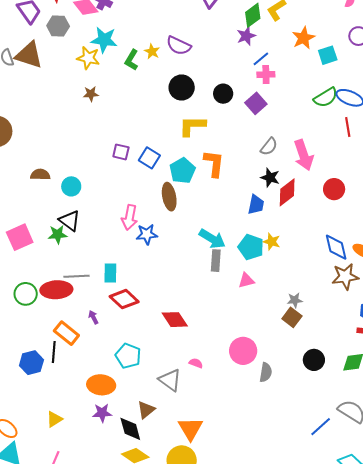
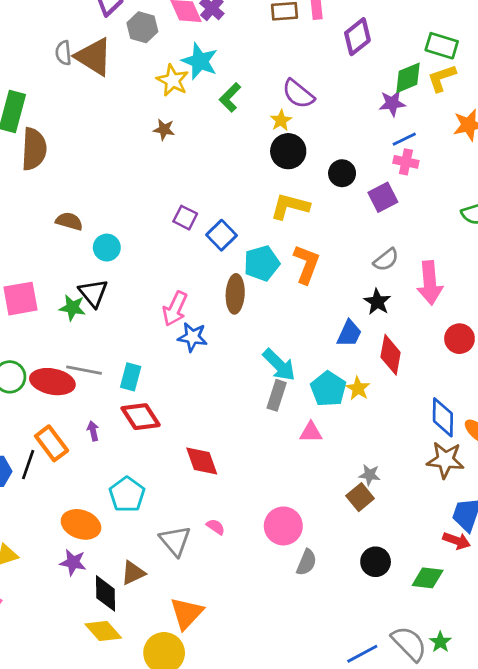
yellow star: (152, 51) -> (281, 120), moved
red diamond: (287, 192) -> (391, 355), moved, turned -56

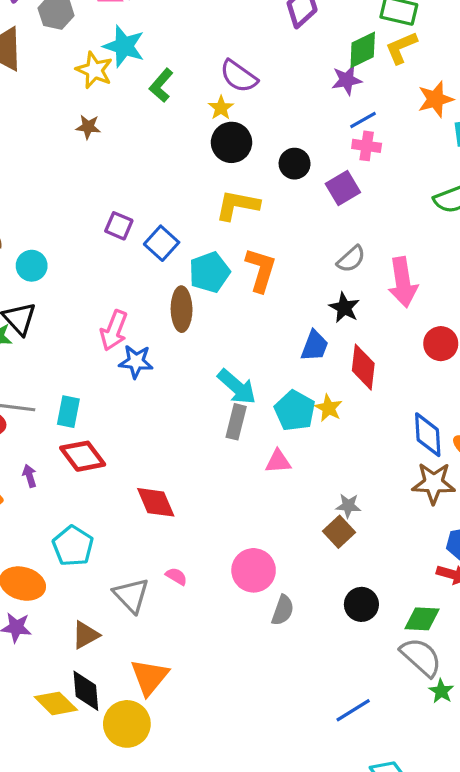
black diamond: (106, 593) -> (86, 691), moved
gray semicircle: (409, 644) -> (421, 657), moved

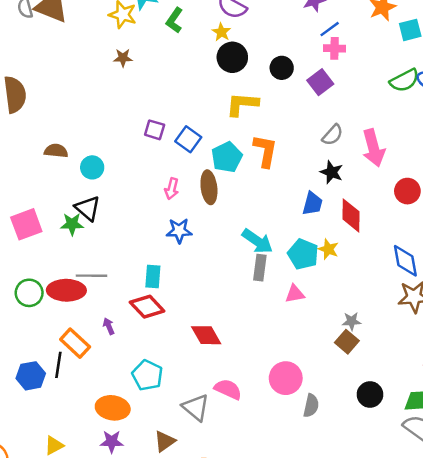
pink arrow: (114, 330) -> (172, 189), moved, size x0.7
cyan rectangle: (68, 412) -> (153, 277), moved
pink semicircle: (176, 576) -> (228, 389), size x1.6

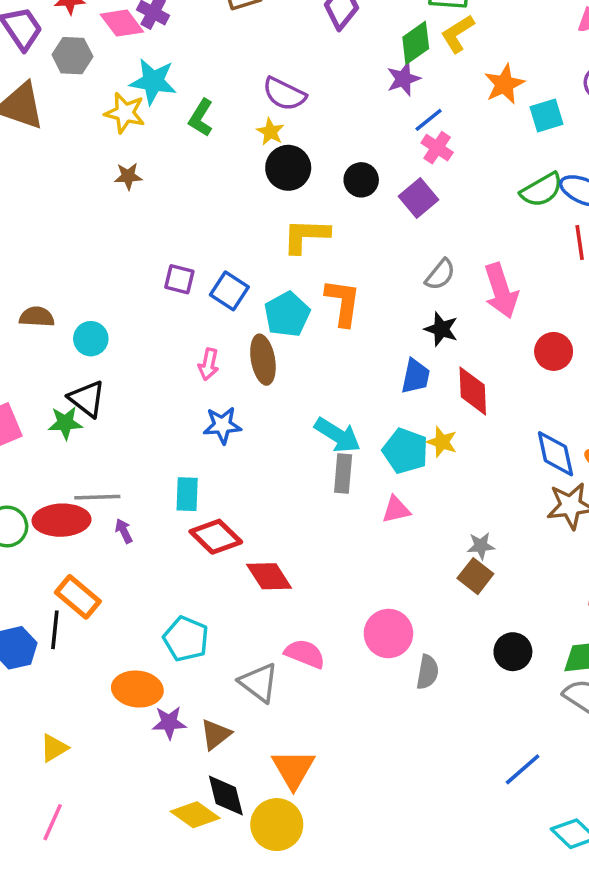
pink cross: (334, 48) -> (437, 148), turned 35
red diamond: (147, 307) -> (216, 537), moved
purple arrow: (109, 326) -> (124, 531), moved
purple star: (112, 442) -> (169, 723), moved

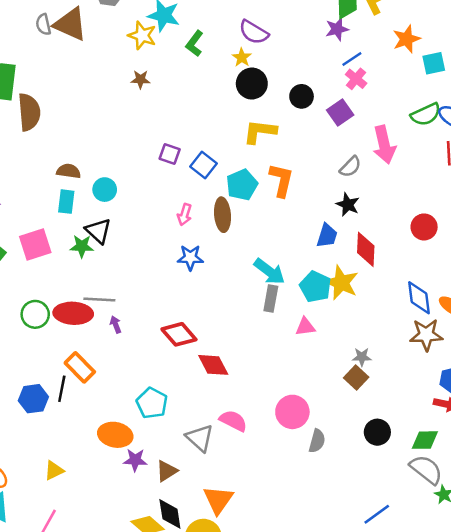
pink arrow: (501, 291) -> (384, 145), moved
yellow star: (442, 442) -> (341, 283), size x1.6
cyan rectangle: (187, 494) -> (66, 202), moved

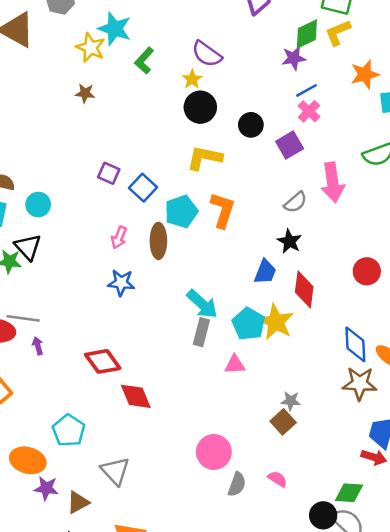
pink semicircle: (233, 421) -> (277, 479), moved, size x0.7
black circle: (377, 432) -> (323, 515), moved

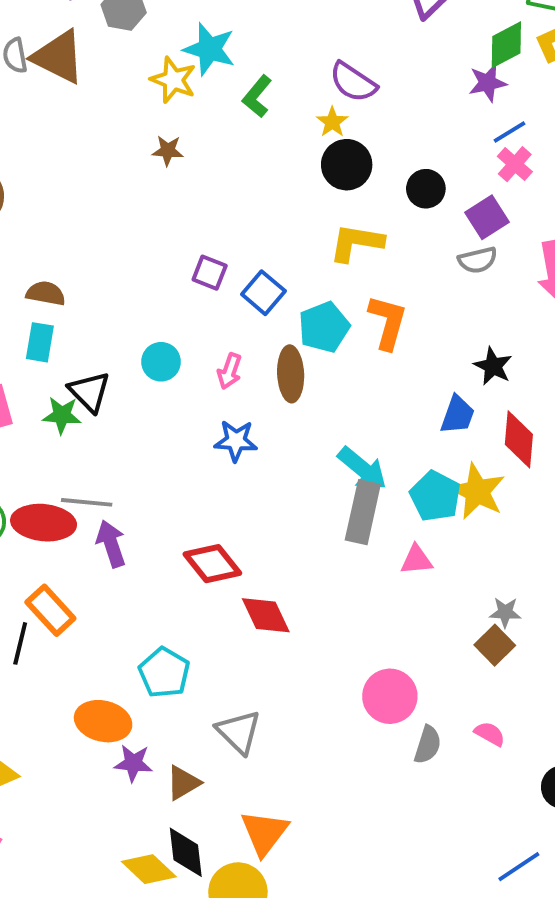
gray semicircle: (295, 202) -> (478, 260), moved, turned 30
cyan circle: (38, 205) -> (161, 362), moved
gray rectangle: (201, 332) -> (363, 512), size x1.4
purple arrow: (38, 346) -> (111, 544), size x1.6

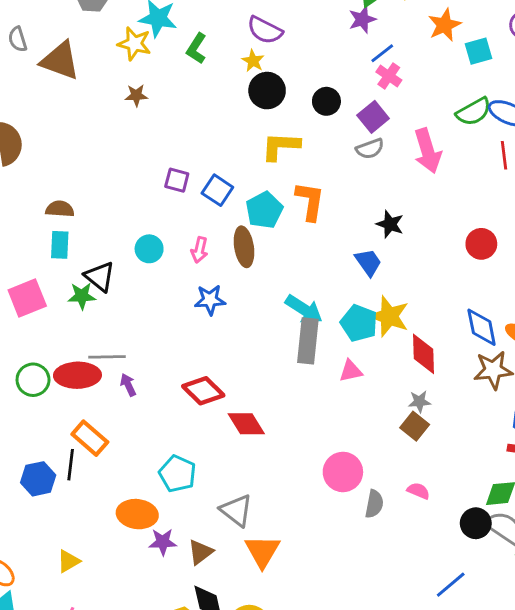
brown triangle: (58, 57) -> (60, 61), moved
blue trapezoid: (458, 415) -> (368, 262), turned -48
red diamond: (519, 439) -> (423, 354), moved
purple arrow: (111, 544) -> (128, 385), size x0.7
orange triangle: (264, 833) -> (262, 551), moved

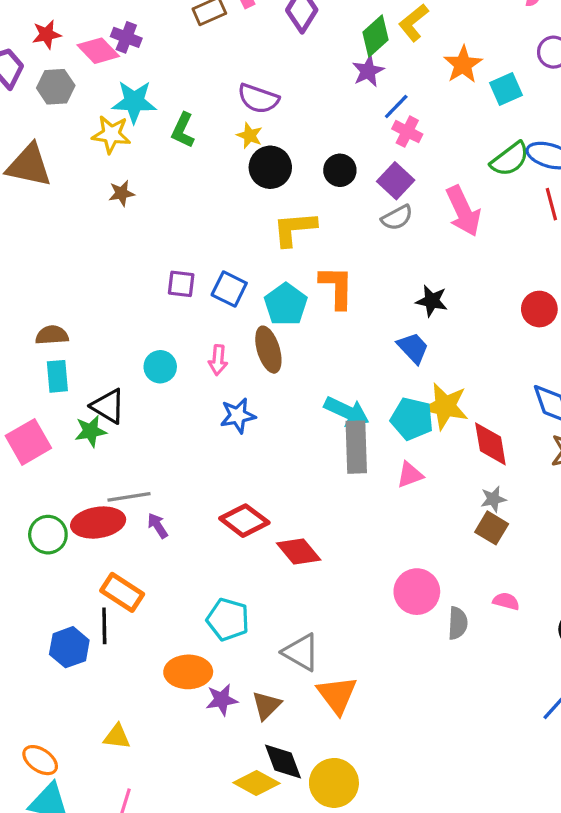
yellow triangle: (68, 561) -> (117, 737), turned 45

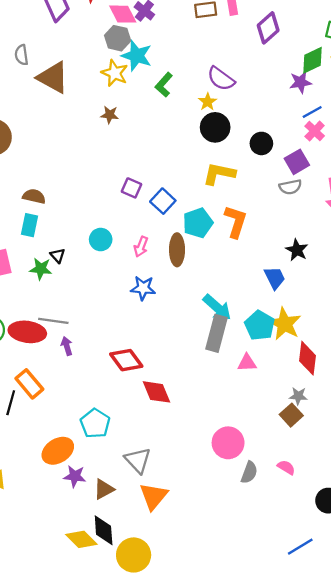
gray hexagon: (56, 87) -> (118, 38), moved
black triangle: (108, 406) -> (58, 256), size x0.6
orange ellipse: (188, 672) -> (58, 451), turned -48

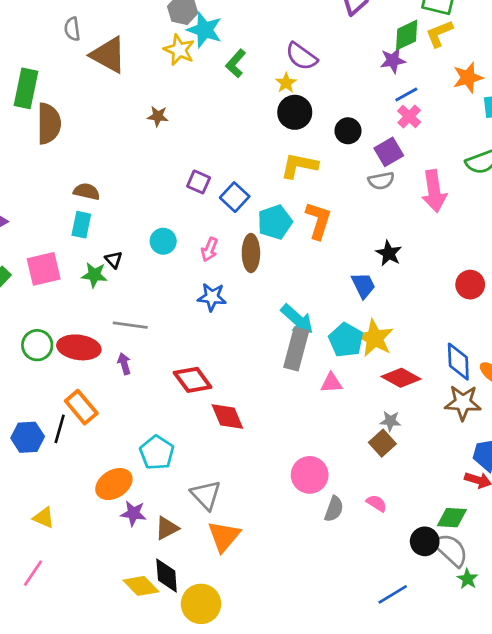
brown star: (110, 115) -> (158, 116), moved
gray line: (53, 321) -> (130, 325), moved
red diamond: (308, 358) -> (401, 378), turned -68

